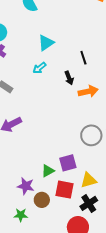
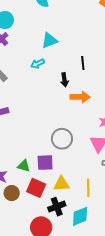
gray circle: (91, 135) -> (62, 139), moved
green triangle: (48, 171) -> (24, 166), turned 32

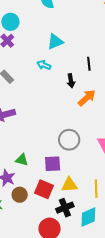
cyan arrow: (38, 64) -> (44, 65), turned 48
orange arrow: (80, 97) -> (87, 98), turned -42
green triangle: (24, 166) -> (22, 160), moved

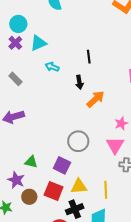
cyan triangle: (55, 42) -> (38, 43), moved
black line: (89, 64) -> (89, 57), moved
purple square: (53, 164) -> (62, 165), turned 30

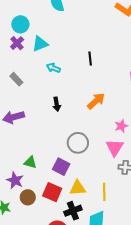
black arrow: (79, 82) -> (57, 104), moved

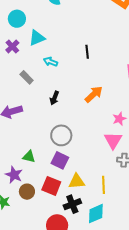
purple cross: (17, 43) -> (12, 46), moved
gray rectangle: (16, 79) -> (27, 77), moved
black arrow: (57, 104) -> (54, 98), turned 32
gray circle: (78, 143) -> (61, 135), moved

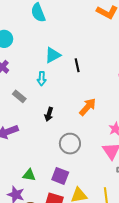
cyan triangle: (37, 38) -> (53, 55), moved
cyan arrow: (50, 62) -> (42, 79), turned -104
gray circle: (61, 135) -> (70, 144), moved

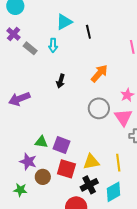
gray rectangle: (19, 96) -> (30, 48), moved
gray circle: (70, 144) -> (99, 108), moved
purple square: (60, 176) -> (61, 145), moved

